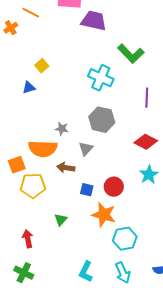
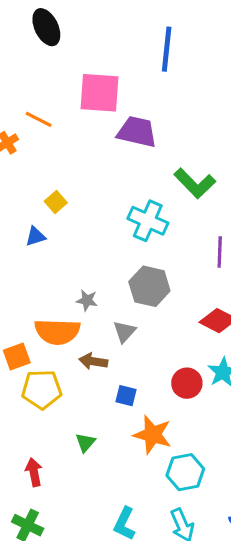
red circle: (114, 187) -> (187, 383), moved

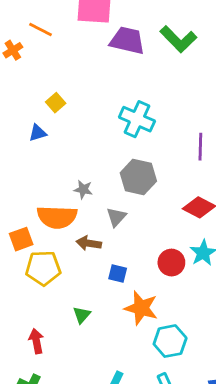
green L-shape: (195, 183) -> (178, 39), moved

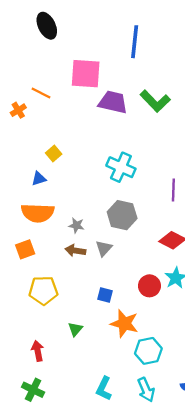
orange semicircle: (57, 217) -> (38, 213), moved
orange square: (21, 239) -> (25, 249), moved
brown arrow: (89, 243) -> (75, 250), moved

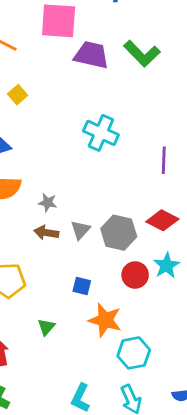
yellow square: (54, 154) -> (18, 95), moved
gray hexagon: (122, 215) -> (119, 233), moved

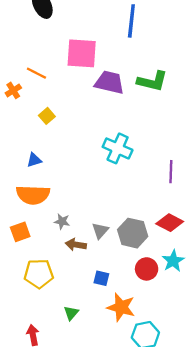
green L-shape: (142, 54) -> (152, 81), turned -32
gray star: (48, 203) -> (62, 221), moved
brown arrow: (46, 233) -> (76, 245), moved

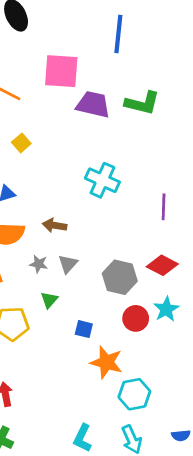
gray triangle: (100, 231) -> (68, 264), moved
brown arrow: (76, 245) -> (55, 225), moved
green triangle: (71, 313) -> (49, 300), moved

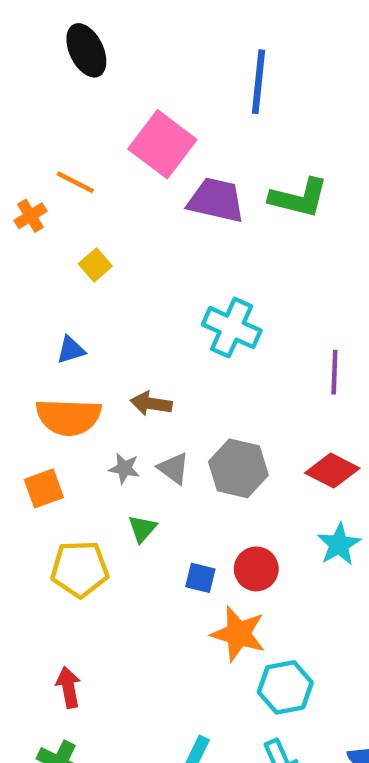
pink square: (61, 71) -> (162, 144), turned 33
gray triangle: (68, 264) -> (174, 468), turned -36
gray hexagon: (120, 277) -> (238, 468), moved
red circle: (136, 318) -> (256, 569), moved

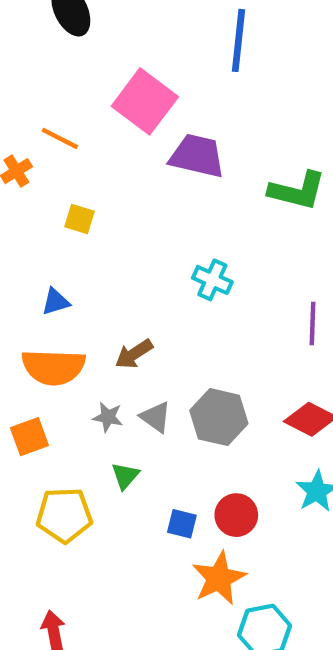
green L-shape: (299, 198) -> (297, 191), moved
yellow square: (95, 265) -> (80, 219), turned -32
cyan cross: (232, 328) -> (212, 280), size x0.7
brown arrow: (151, 404) -> (134, 354), turned -42
orange star: (238, 634) -> (219, 578), turned 30

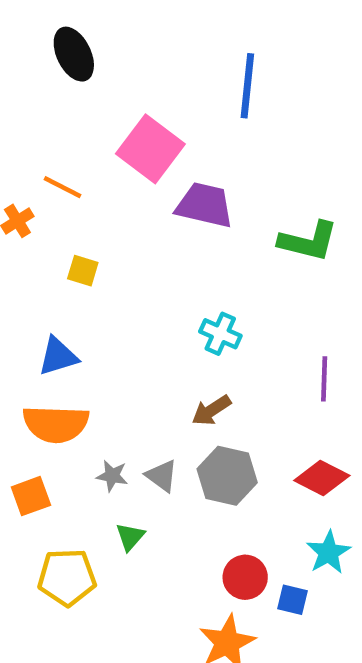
blue triangle: (56, 302) -> (58, 356), size x1.4
brown arrow: (134, 354) -> (211, 410), moved
blue square: (182, 524) -> (292, 600), moved

